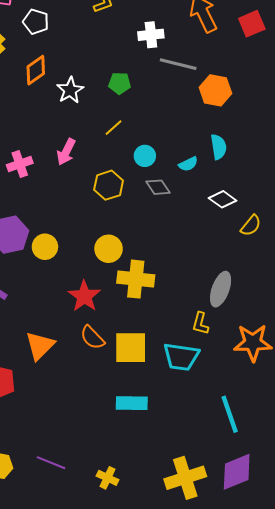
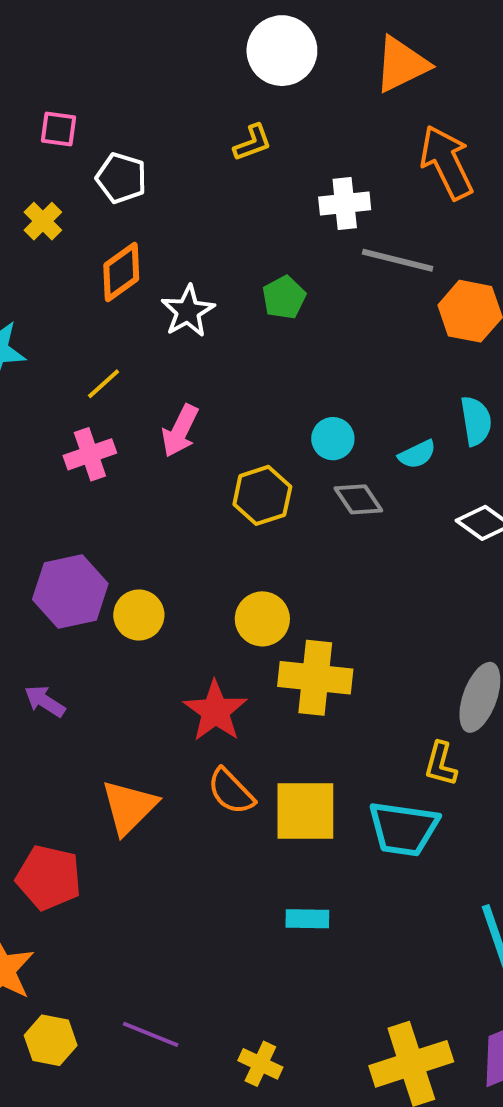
green pentagon: (120, 83) -> (284, 298), turned -30
yellow line: (114, 128) -> (104, 384), moved
cyan rectangle: (132, 403) -> (307, 919), size x0.7

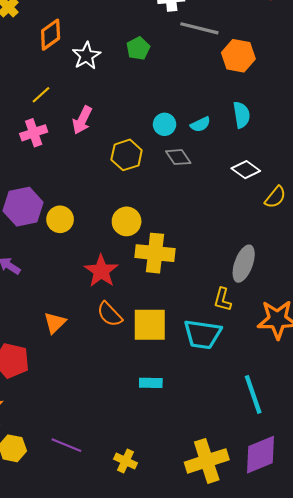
cyan semicircle: (417, 454) -> (200, 124), moved
orange triangle: (129, 807) -> (55, 323), size x0.7

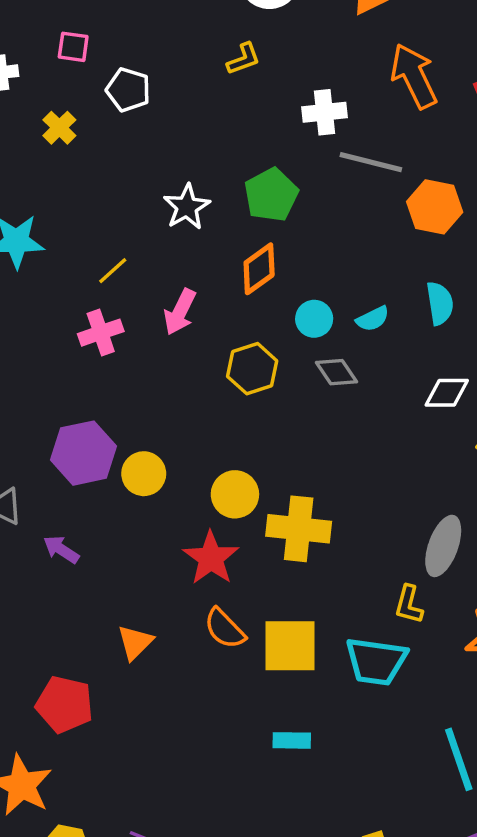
orange diamond: (51, 35) -> (259, 269), moved
green pentagon: (138, 48) -> (271, 195), size x1.4
white diamond: (246, 170) -> (447, 393), turned -36
yellow circle: (127, 221) -> (235, 494), moved

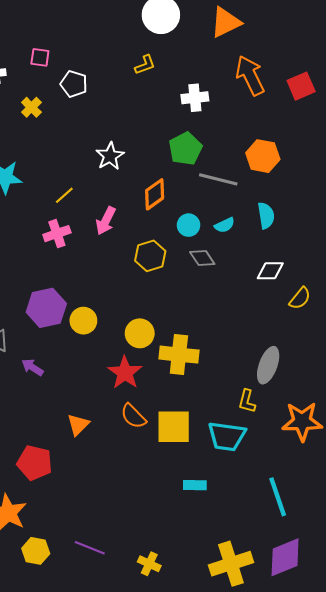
gray line: (371, 162) -> (218, 179), moved
green pentagon: (271, 195) -> (185, 149), moved
cyan rectangle: (292, 740) -> (195, 485), moved

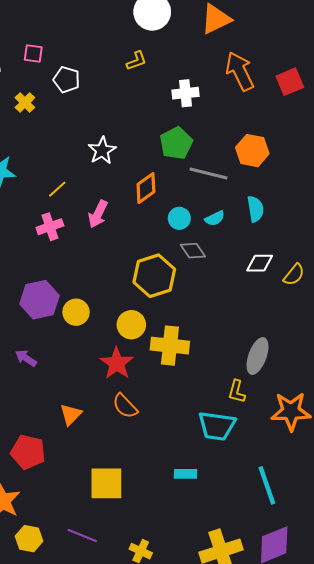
yellow hexagon: (150, 256) -> (154, 276), moved, size x1.4
yellow semicircle: (300, 298) -> (294, 275), moved
yellow square: (174, 427) -> (106, 483), moved

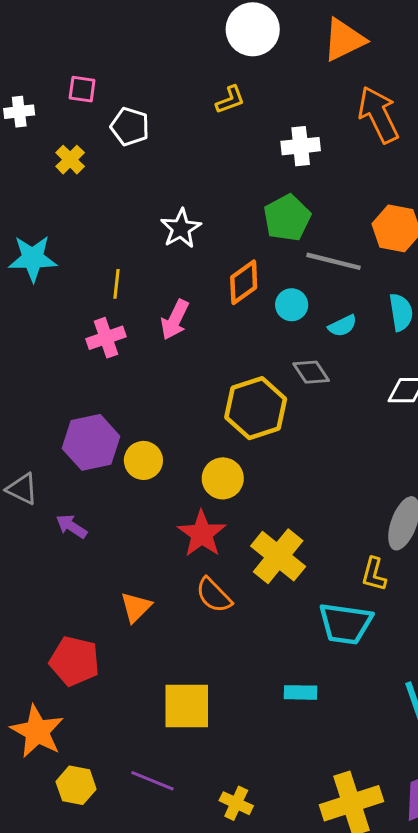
yellow line: (57, 189) -> (116, 284), turned -42
cyan circle: (179, 218) -> (292, 305), moved
yellow cross: (170, 346) -> (278, 556), moved, turned 33

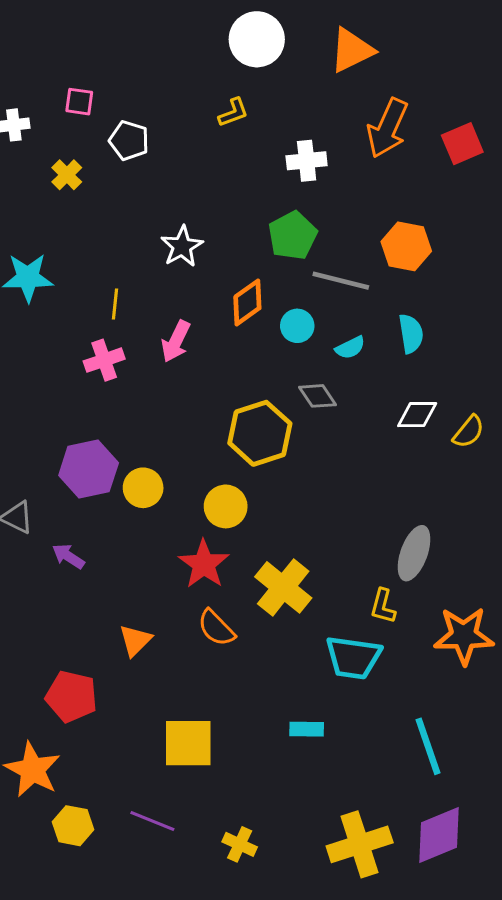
orange arrow: (378, 115) -> (388, 128), turned -130

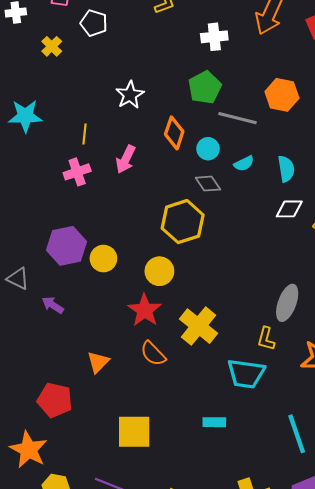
orange diamond: (247, 302) -> (174, 133), turned -36
cyan semicircle: (411, 334) -> (286, 169), moved
gray diamond: (317, 396) -> (208, 184), moved

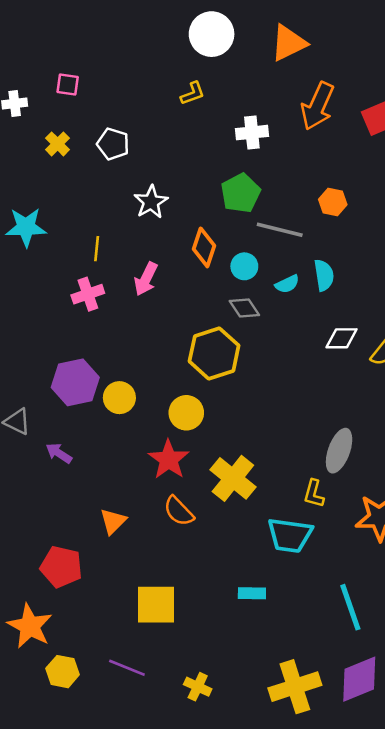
white pentagon: (94, 23) -> (113, 144), moved
orange hexagon: (282, 95) -> (333, 202), size x0.7
cyan semicircle: (286, 169) -> (324, 275), moved

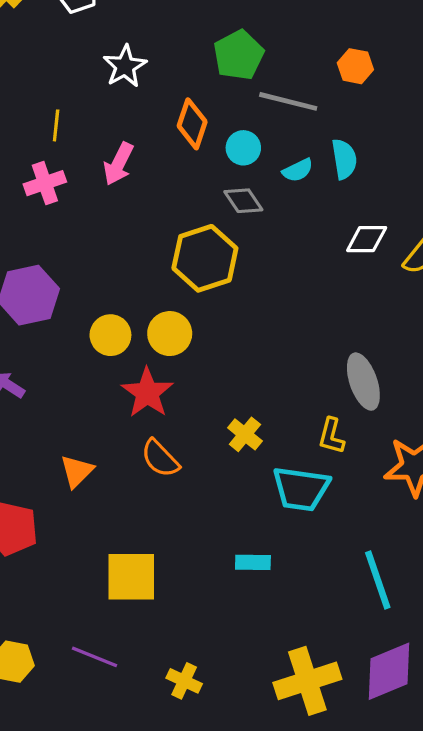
yellow circle: (119, 398) -> (110, 335), moved
gray ellipse: (339, 451) -> (363, 382), turned -39
yellow cross: (233, 478) -> (245, 434), moved, size x0.6

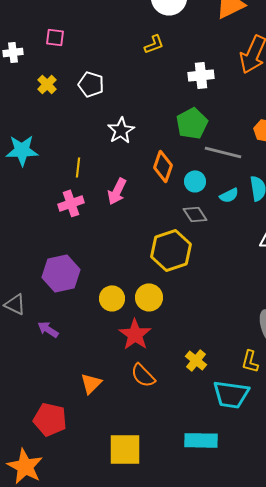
cyan rectangle: (253, 562) -> (201, 440), size x1.5

